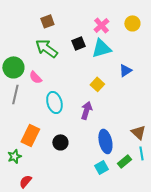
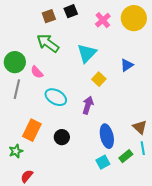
yellow circle: (132, 23) -> (134, 18), size x1.6
black square: (78, 43) -> (71, 11), moved
cyan triangle: (101, 48) -> (87, 53), moved, turned -30
cyan ellipse: (54, 102) -> (56, 97), turned -45

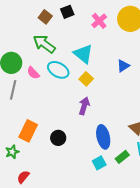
brown square: (49, 16) -> (45, 17), turned -32
cyan triangle: (87, 53) -> (83, 54), turned -35
yellow square: (99, 79) -> (86, 79), moved
cyan ellipse: (56, 97) -> (58, 70), moved

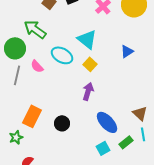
green arrow: (44, 44) -> (35, 29), moved
pink semicircle: (33, 73) -> (37, 66), moved
blue ellipse: (103, 137) -> (107, 122), turned -30

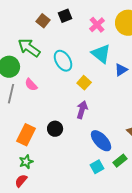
cyan triangle: (87, 39) -> (101, 54), moved
cyan ellipse: (62, 55) -> (63, 61), moved, turned 30
black circle: (62, 123) -> (55, 129), moved
green star: (16, 137) -> (26, 162), moved

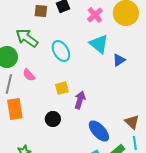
brown square: (43, 21) -> (41, 11), turned -32
yellow square: (84, 83) -> (62, 88), moved, turned 32
orange rectangle: (26, 135) -> (15, 109), moved, turned -35

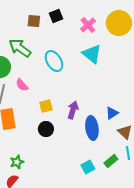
blue triangle: (119, 60) -> (112, 113), moved
yellow square: (62, 88) -> (46, 106), moved
blue ellipse: (99, 131) -> (92, 128), moved, turned 35

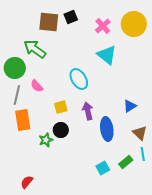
brown square: (34, 21) -> (49, 22), size x1.5
cyan ellipse: (54, 61) -> (79, 79), moved
purple arrow: (73, 110) -> (88, 111), turned -30
blue triangle: (112, 113) -> (130, 106), moved
green star: (17, 162) -> (46, 140), moved

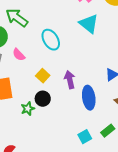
cyan ellipse: (79, 79) -> (51, 40), moved
yellow square: (61, 107) -> (43, 76), turned -32

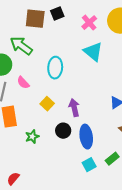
cyan ellipse: (51, 40) -> (55, 68), turned 35
blue ellipse: (89, 98) -> (86, 137), moved
black circle: (43, 99) -> (63, 131), moved

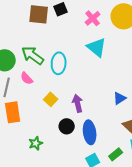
green arrow: (21, 46) -> (33, 55), moved
green star: (32, 137) -> (36, 143), moved

